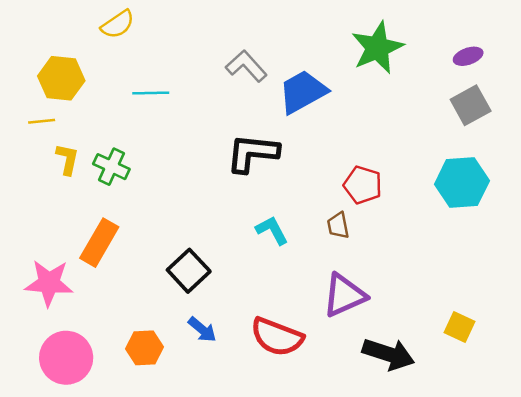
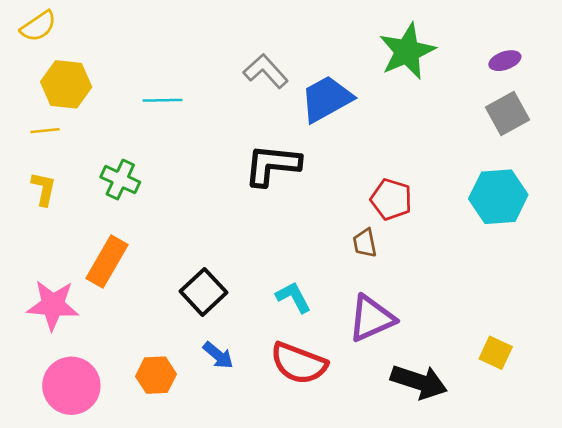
yellow semicircle: (118, 24) -> (38, 26), moved
yellow L-shape: (67, 159) -> (44, 189), moved
cyan L-shape: (272, 230) -> (293, 297), moved

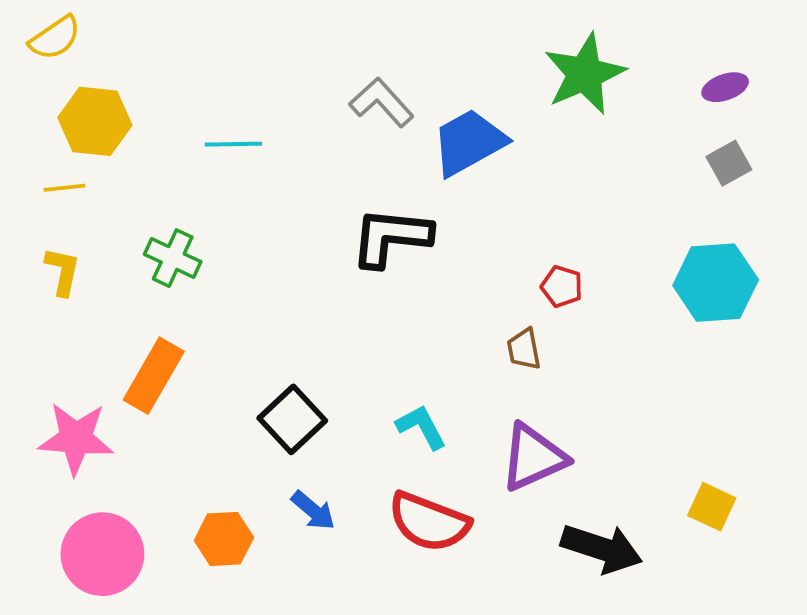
gray square: (508, 113) -> (729, 163), size x0.7
red pentagon: (391, 199) -> (562, 286), size x0.7

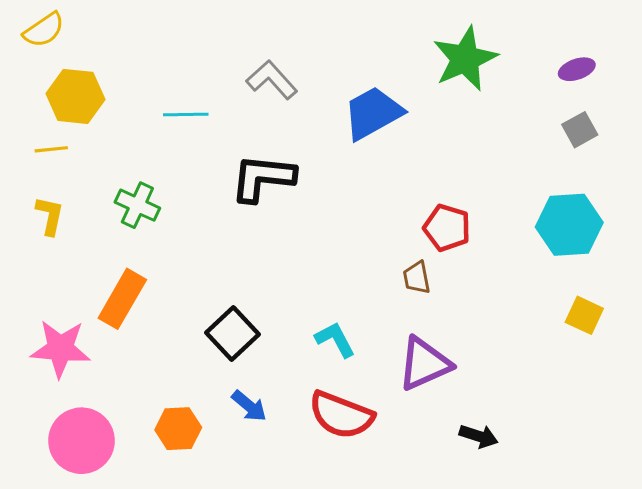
gray L-shape: (381, 102) -> (272, 80), moved
black L-shape: (391, 237) -> (263, 178), moved
red pentagon: (562, 286) -> (447, 228), size x1.4
yellow square: (712, 507) -> (584, 315), moved
black arrow: (602, 548) -> (479, 436), size x0.6

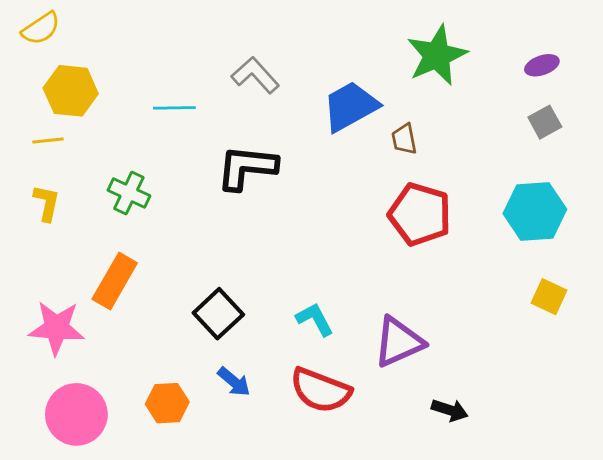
red pentagon: (447, 228) -> (420, 214), size x1.4
brown trapezoid: (417, 278) -> (404, 139), moved

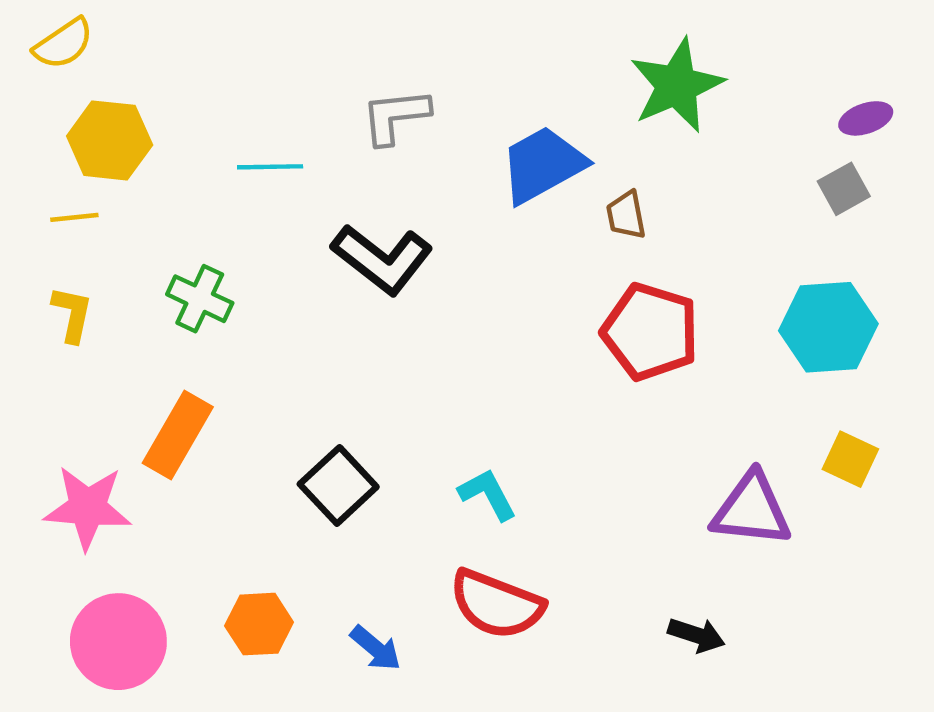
purple ellipse: (542, 65) -> (866, 118), moved
gray L-shape: (255, 75) -> (395, 116), turned -54
black L-shape: (247, 167) -> (382, 259), turned -148
purple triangle: (399, 342) -> (751, 510), moved, turned 30
blue arrow: (234, 382) -> (376, 648), moved

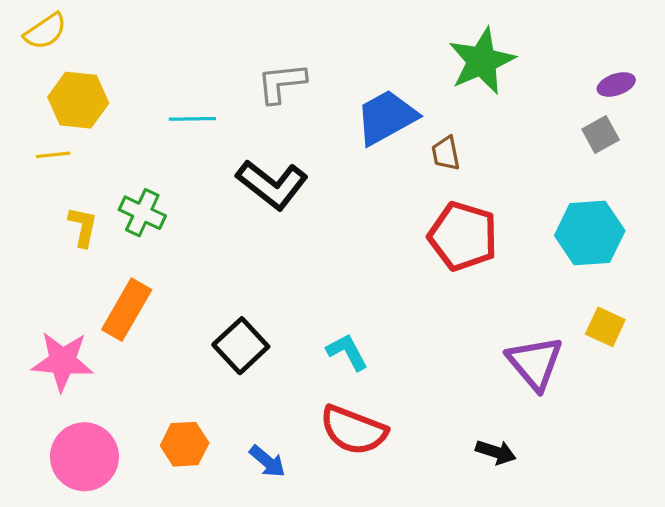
yellow L-shape: (72, 314) -> (83, 227), moved
purple triangle: (751, 510) -> (535, 363), turned 44

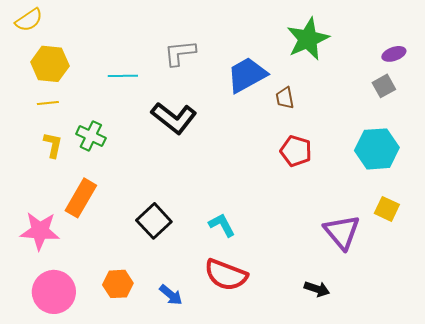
yellow line: (53, 155) -> (48, 103), moved
red pentagon: (463, 236) -> (296, 151), size x0.7

